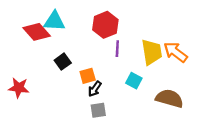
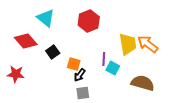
cyan triangle: (54, 21) -> (46, 18), turned 36
red diamond: (37, 32) -> (26, 41), moved
purple line: (117, 49) -> (104, 59), moved
orange square: (88, 76) -> (74, 64), turned 32

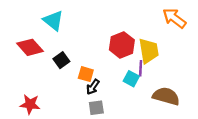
red hexagon: (89, 21) -> (122, 45), moved
orange arrow: (148, 44) -> (174, 18), moved
purple line: (104, 59) -> (141, 68), moved
red star: (16, 74) -> (30, 104), moved

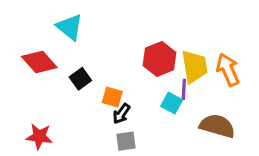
orange arrow: (174, 18) -> (228, 70), moved, turned 30

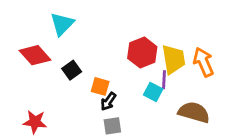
cyan triangle: (70, 27) -> (62, 24), turned 35

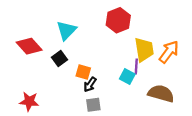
cyan triangle: (62, 24) -> (66, 30), moved
red hexagon: (142, 53) -> (118, 20), moved
orange arrow: (203, 62) -> (169, 52), turned 60

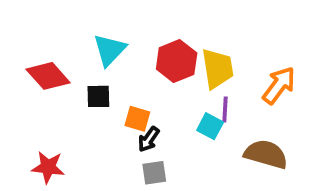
red hexagon: (118, 20) -> (177, 61), moved
yellow trapezoid: (144, 50) -> (218, 69), moved
black square: (60, 59) -> (98, 96), turned 35

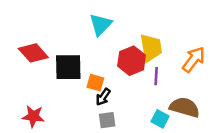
cyan triangle: (110, 50) -> (101, 24), moved
red hexagon: (177, 61) -> (132, 61), moved
black square: (98, 96) -> (68, 67), size x1.6
cyan square: (210, 126) -> (160, 119), moved

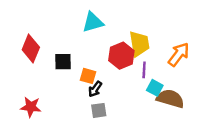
cyan triangle: (101, 24) -> (93, 22), turned 30
red diamond: (33, 53) -> (31, 48), turned 64
black square: (68, 67) -> (63, 62), size x0.7
cyan square: (160, 119) -> (155, 88), moved

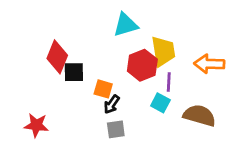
cyan triangle: (93, 22) -> (126, 25), moved
red diamond: (31, 48) -> (57, 57), moved
orange arrow: (179, 54) -> (209, 64), turned -125
cyan square: (155, 88) -> (160, 103), moved

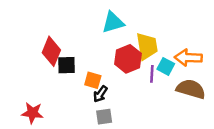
cyan square: (160, 103) -> (166, 66), moved
brown semicircle: (199, 115) -> (191, 89), moved

